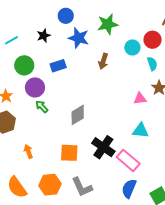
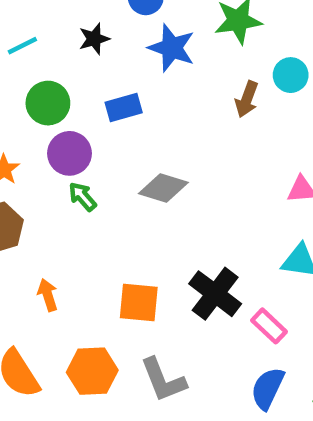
brown arrow: (103, 61) -> (247, 99), moved
gray diamond: (78, 115) -> (163, 188), moved, turned 45
pink rectangle: (128, 160) -> (269, 326), size x0.7

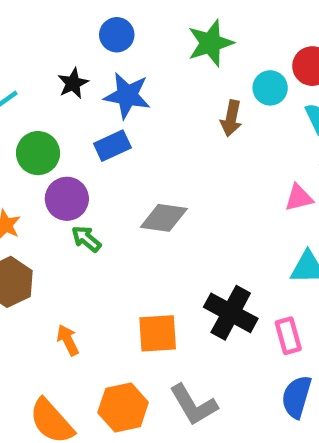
blue star: (172, 48) -> (127, 96), moved
pink rectangle: (269, 326) -> (288, 336), turned 40

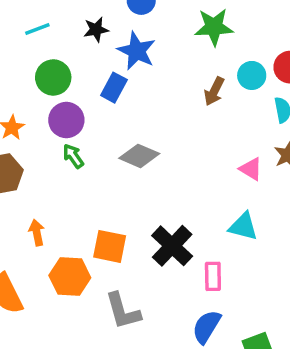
blue rectangle: (112, 146) -> (114, 88), turned -52
pink triangle: (299, 198) -> (251, 169), turned 30
orange hexagon: (123, 408) -> (70, 277), moved

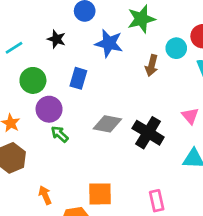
black star: (96, 30) -> (56, 39), turned -30
blue star: (137, 51) -> (109, 43), moved
pink triangle: (251, 169) -> (190, 116), turned 30
black cross: (172, 246) -> (148, 133), moved
pink rectangle: (213, 276) -> (157, 201), moved

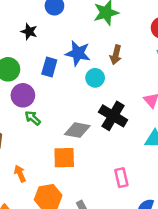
blue star: (109, 43) -> (78, 53), moved
cyan circle: (176, 48) -> (95, 78), moved
gray diamond: (107, 124) -> (77, 130), moved
orange square: (100, 194) -> (64, 158), moved

